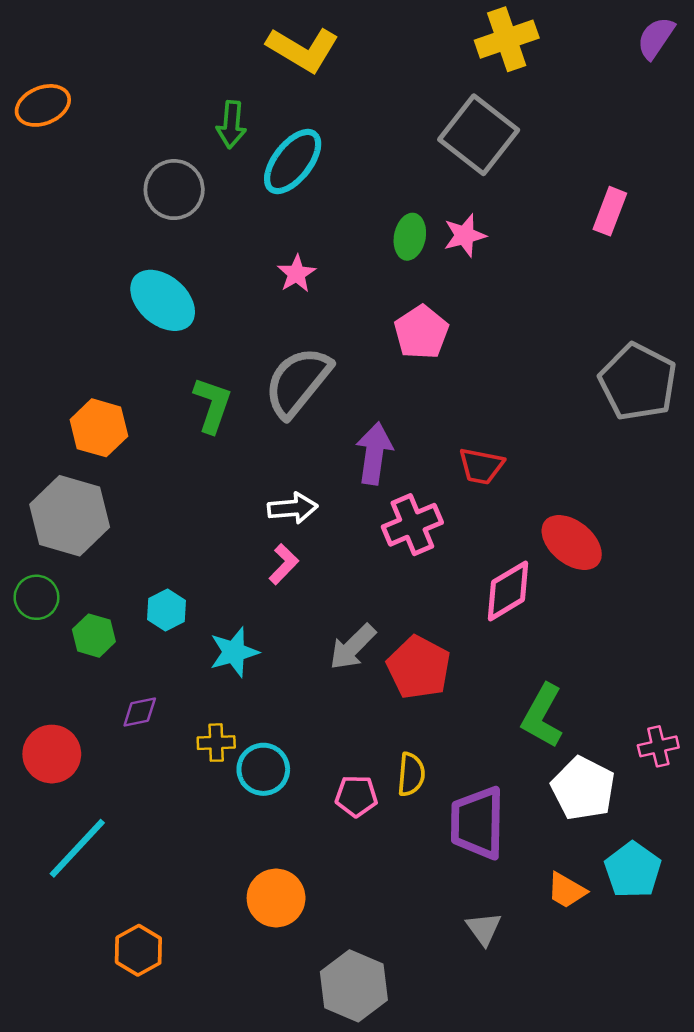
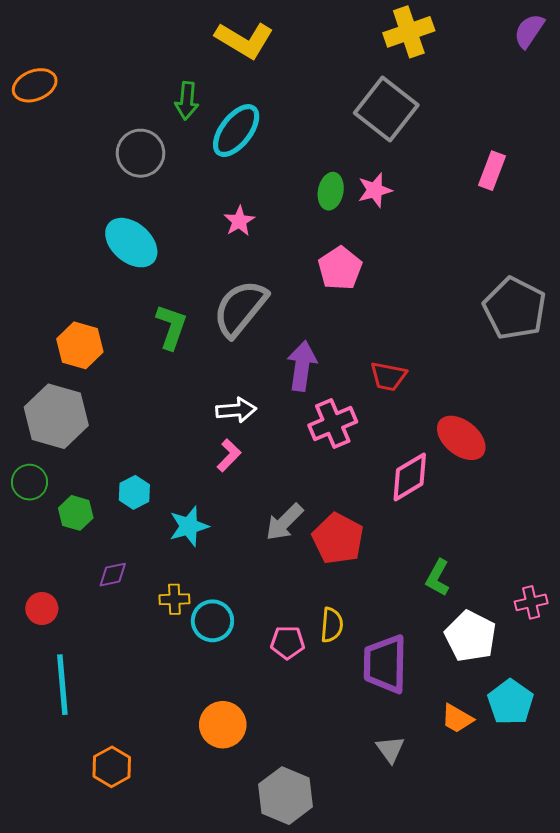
green L-shape: (542, 716) -> (438, 578), size x0.7
red circle: (52, 754) -> (42, 609), size x0.7
cyan line: (77, 848) -> (62, 685), turned -48

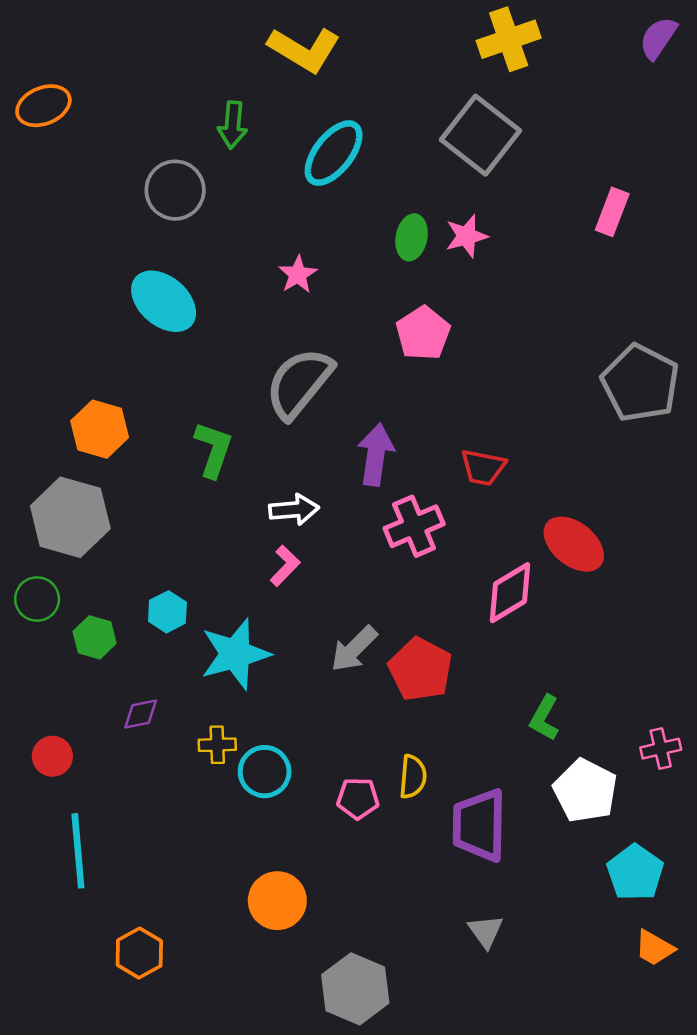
cyan ellipse: (236, 131) -> (334, 153), moved
green L-shape: (171, 327) -> (213, 450), moved
cyan star: (189, 526) -> (235, 654), size x1.4
orange trapezoid: (457, 718) -> (654, 948), moved

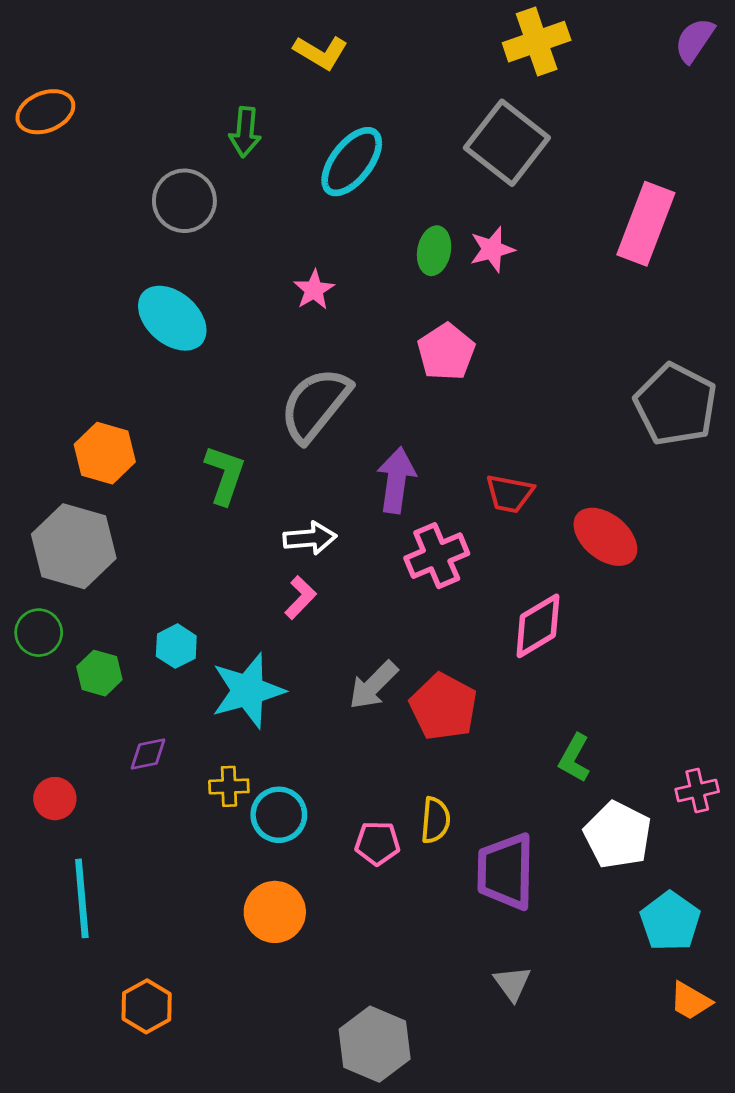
yellow L-shape: (304, 49) -> (321, 52), size x0.7
pink rectangle: (612, 212) -> (646, 224), size x1.6
red ellipse: (574, 544) -> (605, 537), moved
orange circle: (277, 901) -> (275, 912), moved

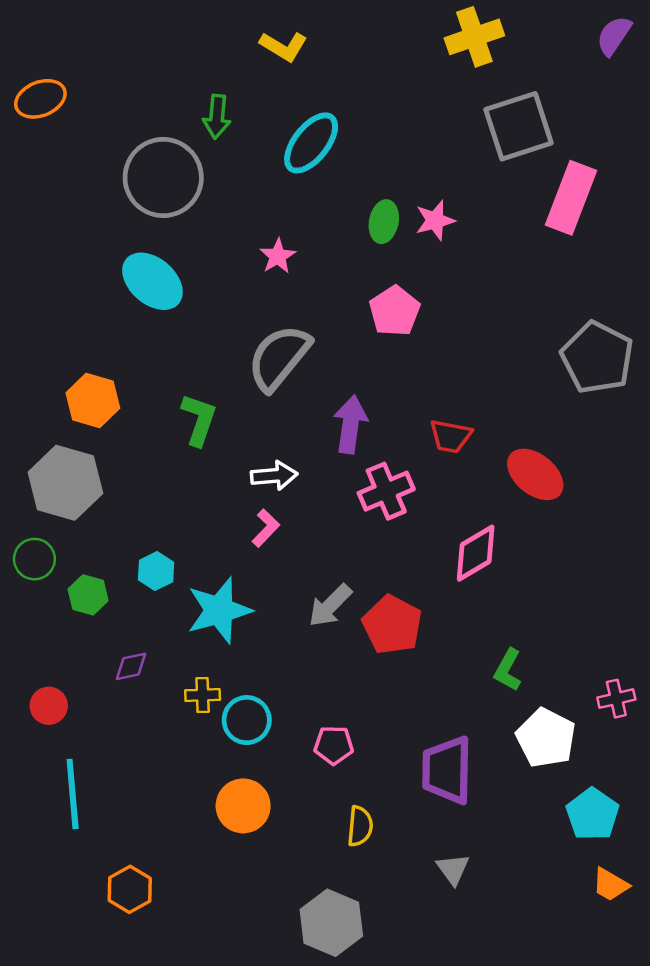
gray square: (507, 143) -> (519, 126), moved, turned 34
gray circle: (184, 201) -> (163, 178), size x1.4
yellow semicircle: (435, 820) -> (360, 826), moved

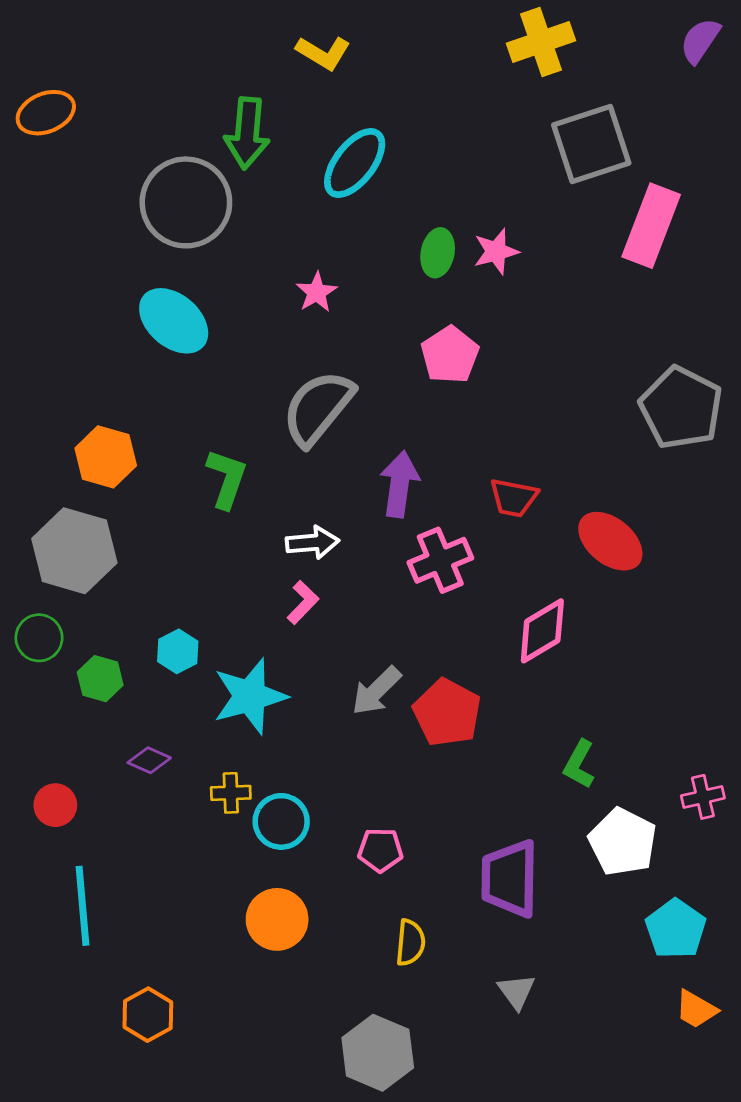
green arrow: (217, 117) -> (247, 133), size x1.4
purple diamond: (131, 666) -> (149, 760), turned 36

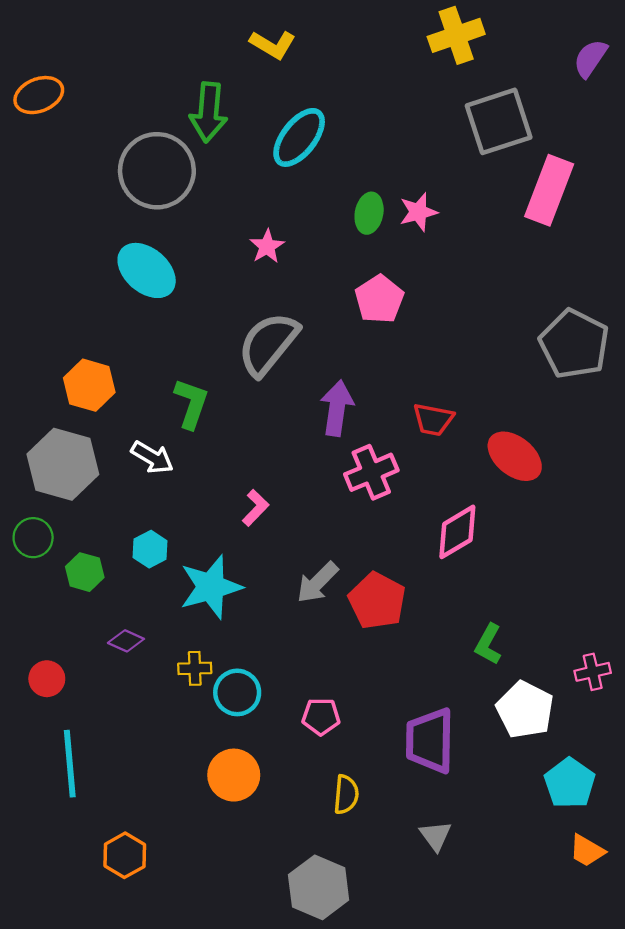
purple semicircle: (700, 41) -> (590, 58), moved
white arrow: (312, 543) -> (152, 457), moved, turned 36

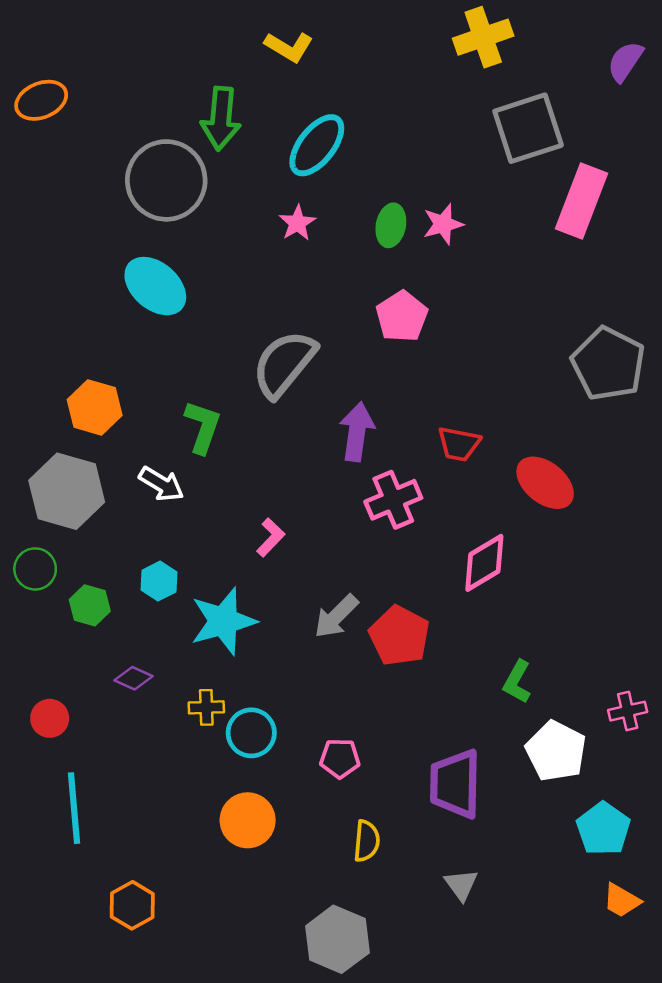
pink star: (267, 246) -> (297, 223), moved

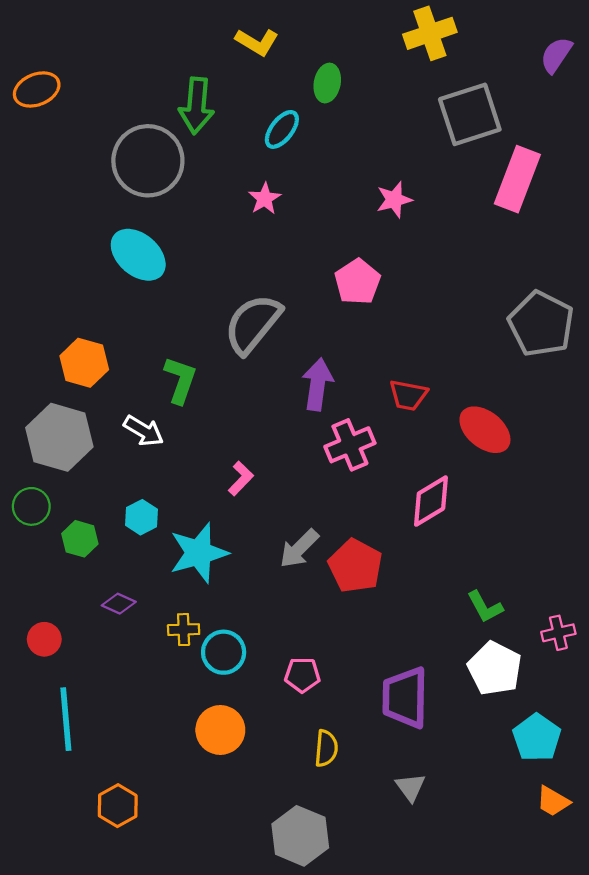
cyan ellipse: (317, 145) -> (282, 129), size x0.7
green ellipse: (391, 225) -> (327, 83), moved
green L-shape: (517, 682) -> (485, 607), moved, turned -57

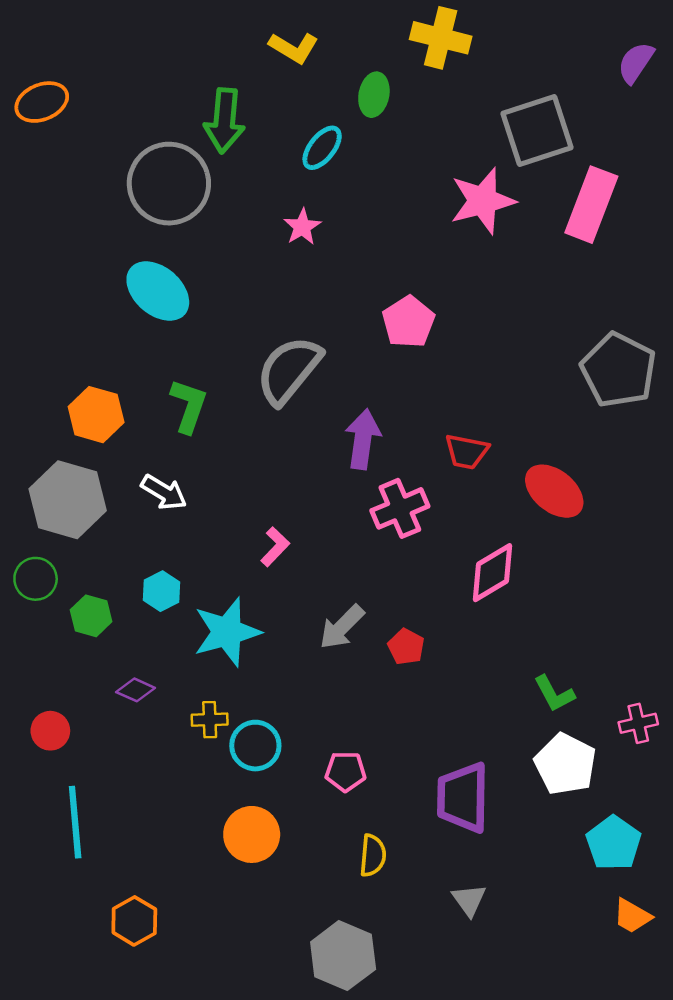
yellow cross: (430, 33) -> (441, 38), moved, turned 33
pink star: (394, 200) -> (483, 201), moved, size x1.6
green L-shape: (180, 380) -> (189, 406), moved
red pentagon: (355, 566) -> (406, 647), size x0.6

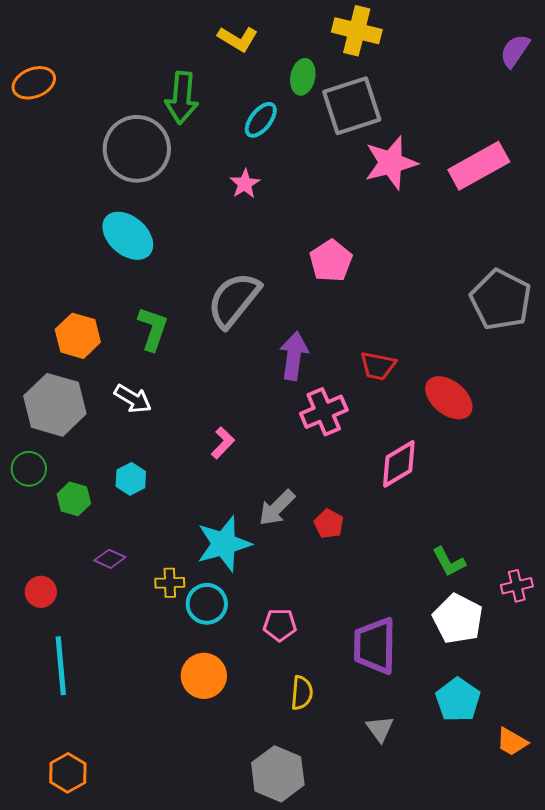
gray square: (537, 130) -> (352, 106), moved
pink rectangle: (591, 205) -> (479, 166), turned 40
cyan star: (227, 632) -> (224, 544), moved
cyan pentagon: (614, 843) -> (458, 700), moved
orange hexagon: (134, 921) -> (68, 773), moved

